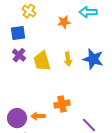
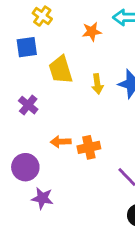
purple cross: (19, 55) -> (28, 105), moved
yellow trapezoid: (42, 61) -> (61, 70), moved
orange arrow: (38, 116) -> (61, 142), moved

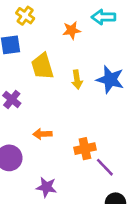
orange cross: (89, 147) -> (85, 149), moved
purple star: (42, 198) -> (46, 187), moved

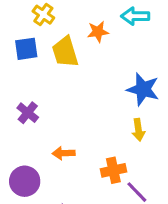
yellow trapezoid: (42, 66) -> (65, 52), moved
yellow arrow: (77, 79) -> (138, 130), moved

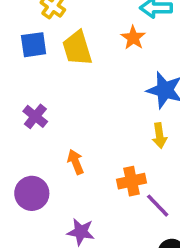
orange star: (98, 32) -> (133, 38), moved, turned -30
orange arrow: (64, 153) -> (76, 162), turned 70

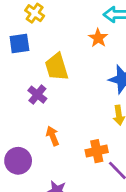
yellow trapezoid: (77, 48) -> (57, 67), moved
purple cross: (35, 116) -> (37, 95), moved

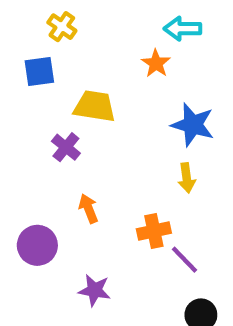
yellow trapezoid: (57, 67) -> (95, 106), turned 116

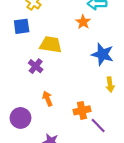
yellow arrow: (187, 178) -> (110, 85), moved

